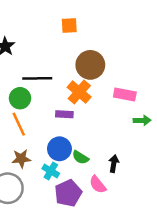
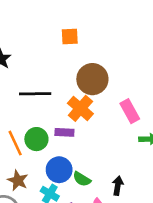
pink rectangle: (125, 95) -> (130, 111), turned 50
green circle: (20, 98) -> (36, 139), moved
brown star: (21, 159) -> (18, 180), turned 30

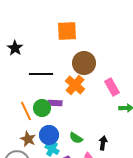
orange square: (70, 36) -> (67, 31), size x1.5
purple rectangle: (64, 132) -> (55, 103), moved
blue circle: (59, 170) -> (49, 135), moved

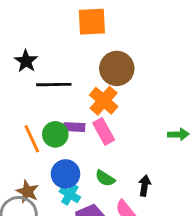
black star: (15, 48) -> (26, 61), moved
pink rectangle: (112, 87) -> (104, 131), moved
brown star: (28, 139) -> (27, 191), moved

